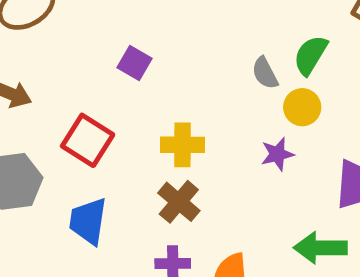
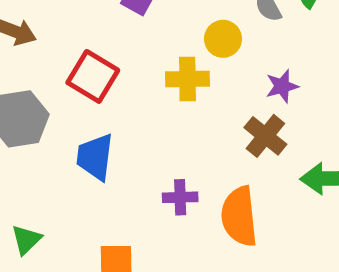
yellow circle: (302, 107) -> (223, 39), moved
brown cross: (179, 202) -> (265, 136), moved

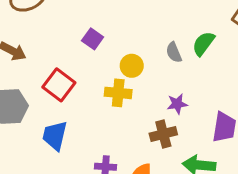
yellow circle: (223, 39) -> (132, 66), moved
brown cross: (265, 136) -> (163, 134), turned 30

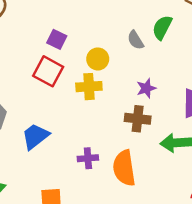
red square: (59, 85) -> (48, 71), moved
brown cross: (163, 134) -> (138, 119), turned 30
blue trapezoid: (55, 136) -> (35, 136), turned 48

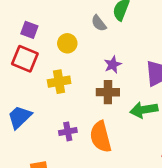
yellow cross: (89, 87) -> (59, 82), moved

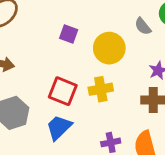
yellow circle: (67, 43) -> (109, 48), size x1.5
red square: (25, 59) -> (63, 91), moved

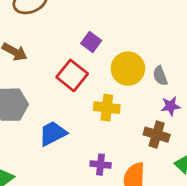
gray semicircle: (143, 26) -> (160, 76), moved
red square: (63, 91) -> (72, 75), moved

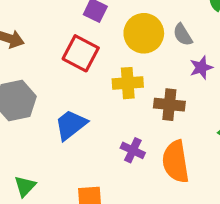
brown cross: (157, 135) -> (169, 105), moved
purple cross: (101, 165) -> (133, 150), turned 30

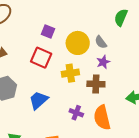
purple star: (201, 68) -> (103, 62), moved

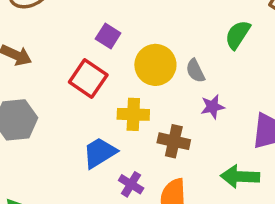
purple star: (103, 62) -> (213, 107), moved
blue trapezoid: (38, 100) -> (100, 153), moved

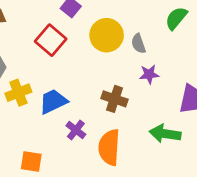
yellow cross: (133, 114) -> (18, 93), moved, turned -30

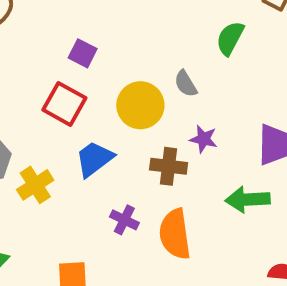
yellow circle: (107, 35) -> (140, 105), moved
purple star: (149, 74) -> (204, 139), moved, turned 30
blue trapezoid: (53, 101) -> (94, 159), moved

